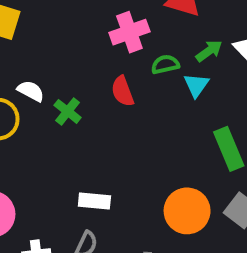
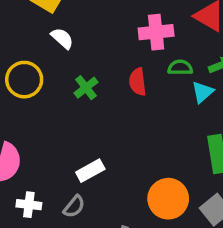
white semicircle: (31, 91) -> (62, 38), moved
white rectangle: (94, 201) -> (90, 171), turned -48

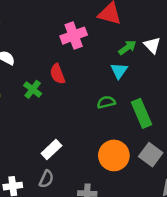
green semicircle: (180, 67) -> (106, 102), moved
red semicircle: (138, 82) -> (57, 74), moved

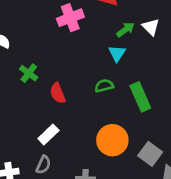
red semicircle: (57, 74) -> (58, 93), moved
gray square: (151, 155) -> (150, 154), moved

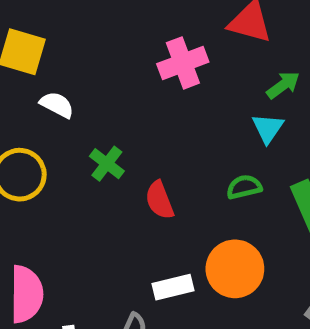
white rectangle: (48, 135) -> (173, 287), moved, turned 30
orange circle: (112, 140) -> (235, 269), moved

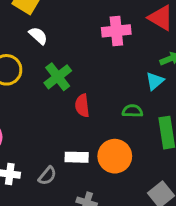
green cross: (107, 164) -> (58, 77), size x1.4

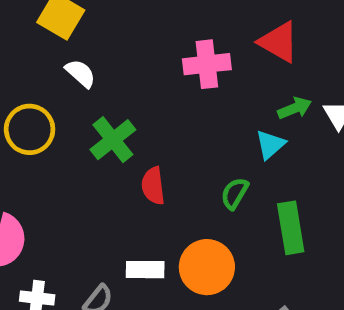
green semicircle: (132, 111) -> (235, 193), turned -60

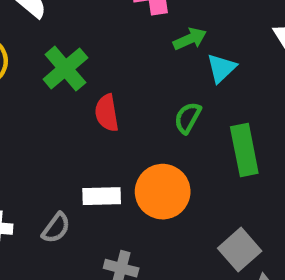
green arrow: (295, 108) -> (190, 39), moved

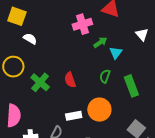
green cross: (65, 68) -> (40, 82), moved

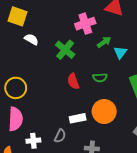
yellow circle: (13, 67) -> (16, 88), moved
green semicircle: (105, 76) -> (100, 78), moved, turned -112
green cross: (40, 82) -> (65, 50), moved

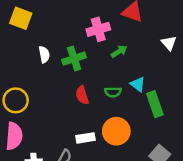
white semicircle: (31, 39) -> (44, 54), moved, turned 48
green cross: (65, 50) -> (74, 59), turned 30
cyan triangle: (120, 53) -> (138, 84), moved, turned -32

